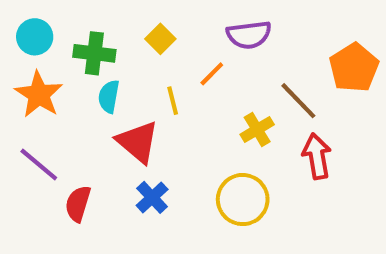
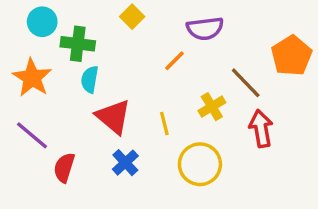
cyan circle: (35, 37) -> (42, 22), moved
yellow square: (160, 39) -> (132, 17), moved
yellow line: (173, 101) -> (164, 124), moved

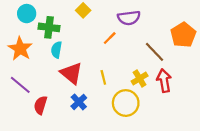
yellow cross: (212, 107) -> (140, 79), moved

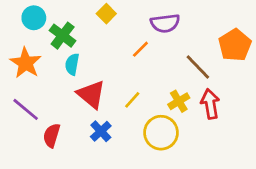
green cross: (49, 27) -> (63, 36), turned 30
yellow line: (103, 77) -> (132, 100), turned 56

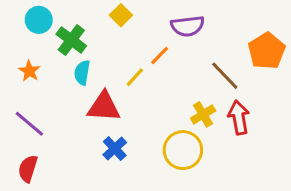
orange star: (26, 63) -> (29, 71), size x0.6
red triangle: (91, 94) -> (104, 107), turned -36
yellow line: (132, 100) -> (135, 77), moved
red semicircle: (52, 135) -> (28, 169), moved

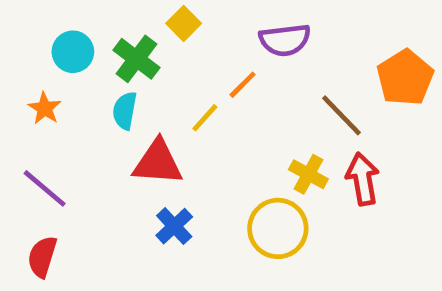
cyan circle: (39, 20) -> (73, 52), moved
green cross: (71, 40) -> (136, 59), moved
yellow cross: (203, 114) -> (308, 174), turned -30

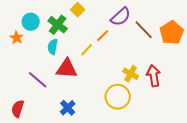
purple semicircle: (285, 40) -> (121, 17), turned -35
orange star: (45, 108) -> (17, 38), moved
brown line: (341, 115) -> (144, 30), moved
purple line: (45, 188) -> (38, 80), moved
blue cross: (174, 226) -> (68, 108), moved

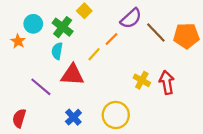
orange pentagon: (172, 33) -> (186, 36), turned 30
yellow circle: (118, 97) -> (116, 115), moved

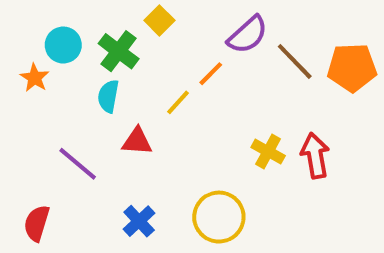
red triangle: (72, 75) -> (137, 141), size x0.7

